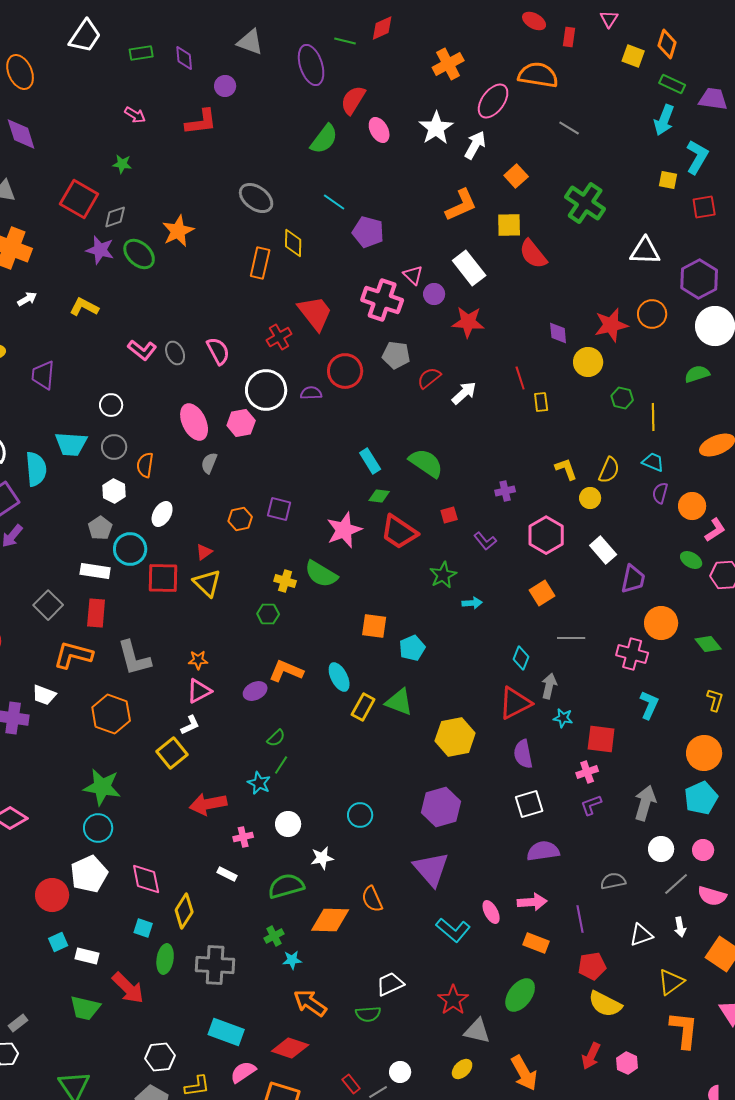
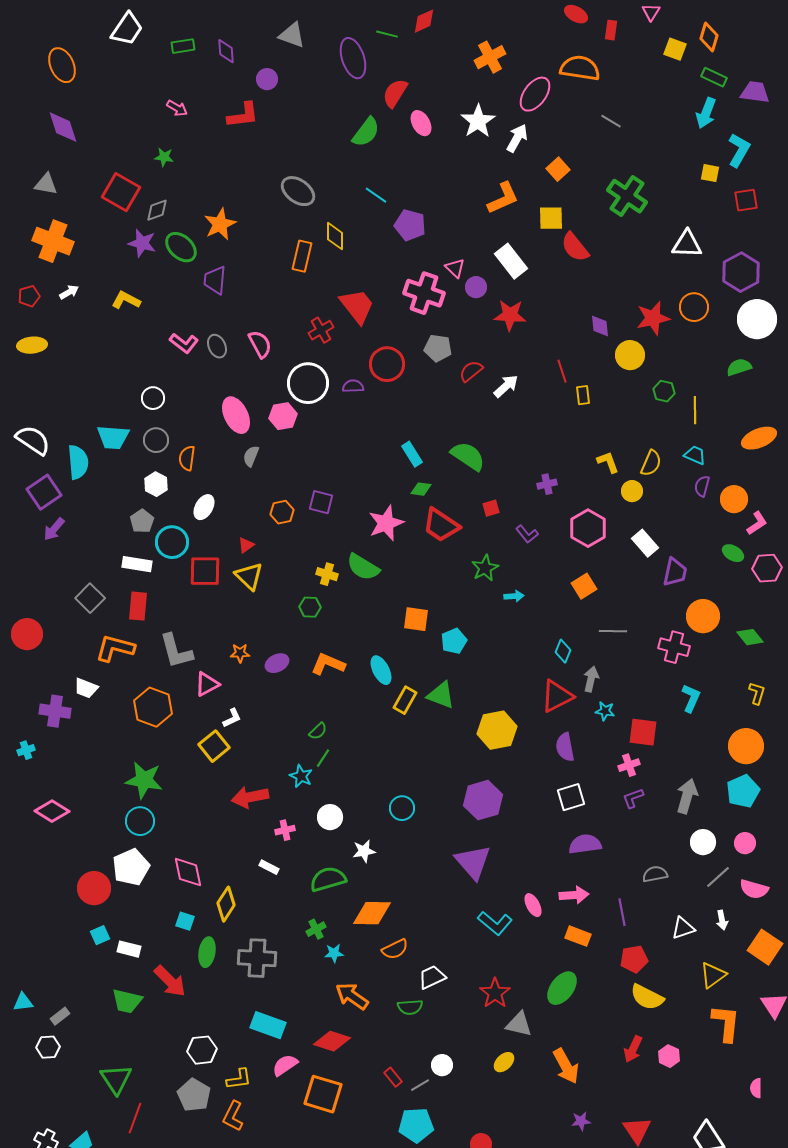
purple trapezoid: (43, 375) -> (215, 280), moved
pink triangle: (199, 691) -> (207, 684), moved
purple ellipse: (255, 691) -> (277, 663), moved
orange semicircle: (372, 899) -> (395, 949), moved, turned -92

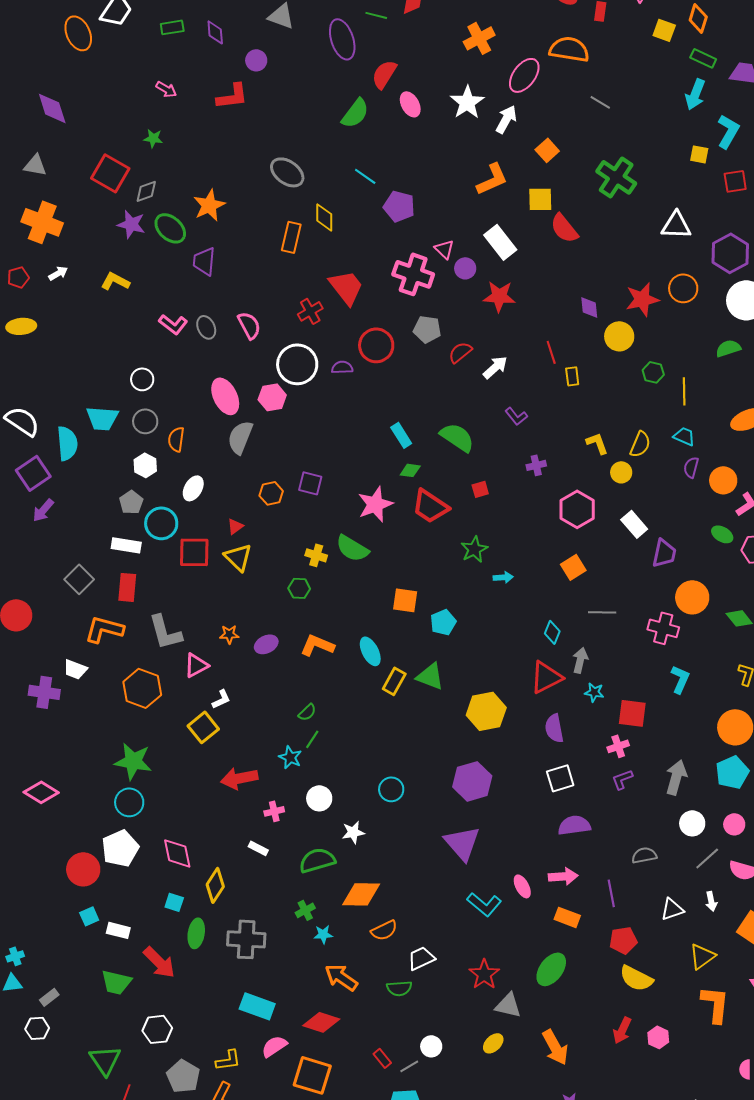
orange ellipse: (62, 65) -> (78, 33), moved
gray semicircle: (251, 456) -> (240, 437), size x1.6
purple L-shape: (527, 534) -> (516, 416), moved
cyan cross: (26, 750) -> (15, 956), moved
white hexagon: (202, 1050) -> (157, 1029), moved

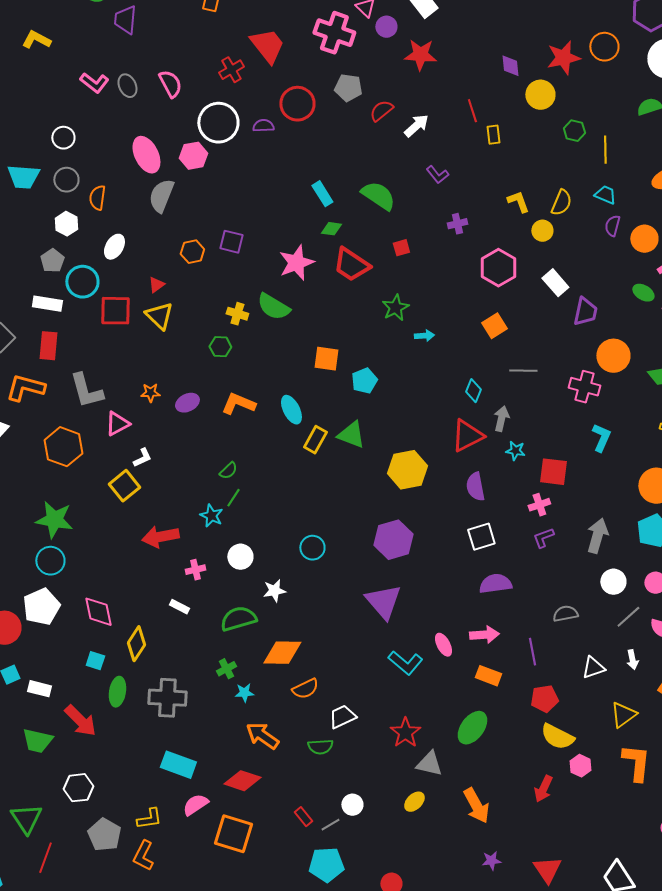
pink hexagon: (658, 1037) -> (580, 766), moved

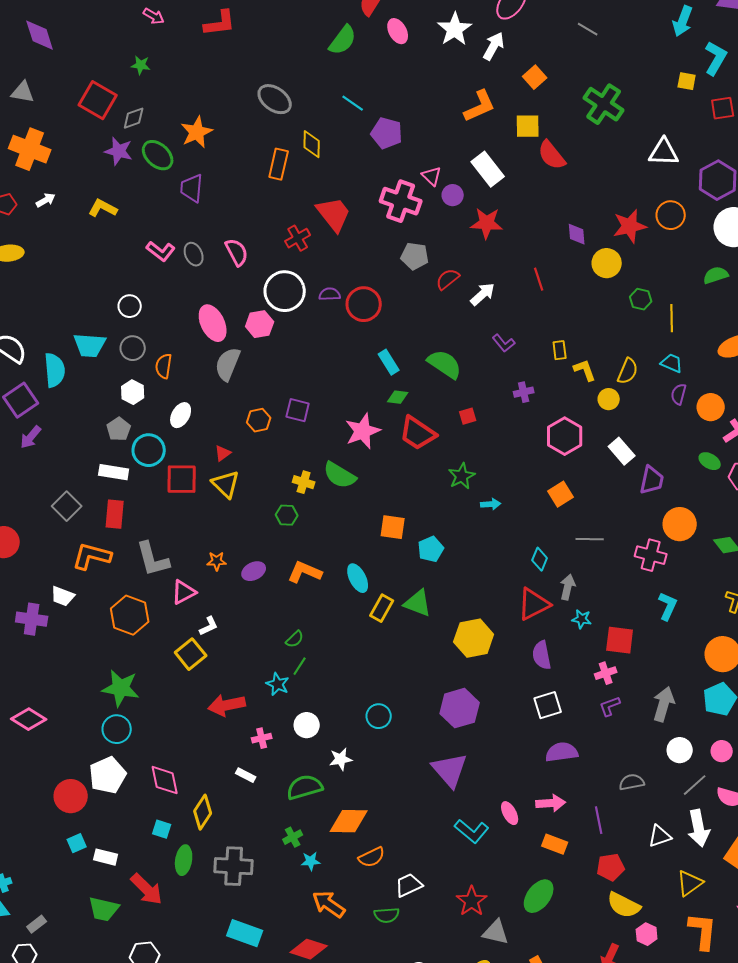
red circle: (297, 104) -> (364, 304), moved
yellow rectangle: (493, 135) -> (560, 350), moved
white arrow: (632, 660) -> (699, 828), size x1.8

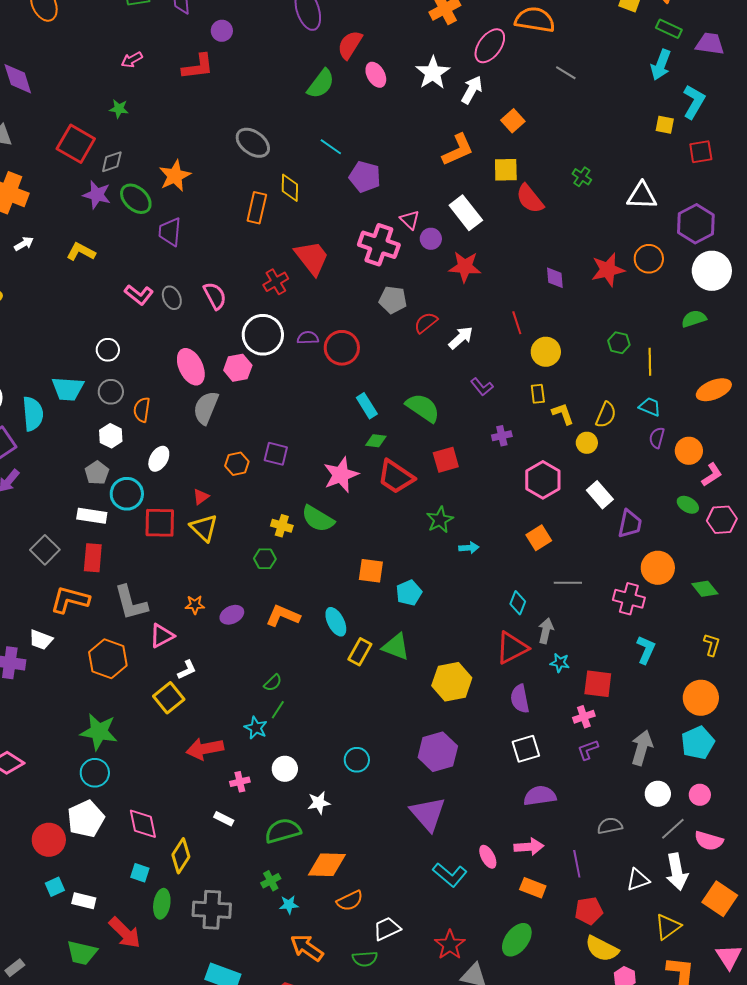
pink arrow: (154, 16) -> (132, 60), turned 120
green cross: (604, 104) -> (582, 177), moved, size x0.5
yellow circle: (607, 263) -> (546, 352), moved
red square: (468, 416) -> (446, 460), size x1.5

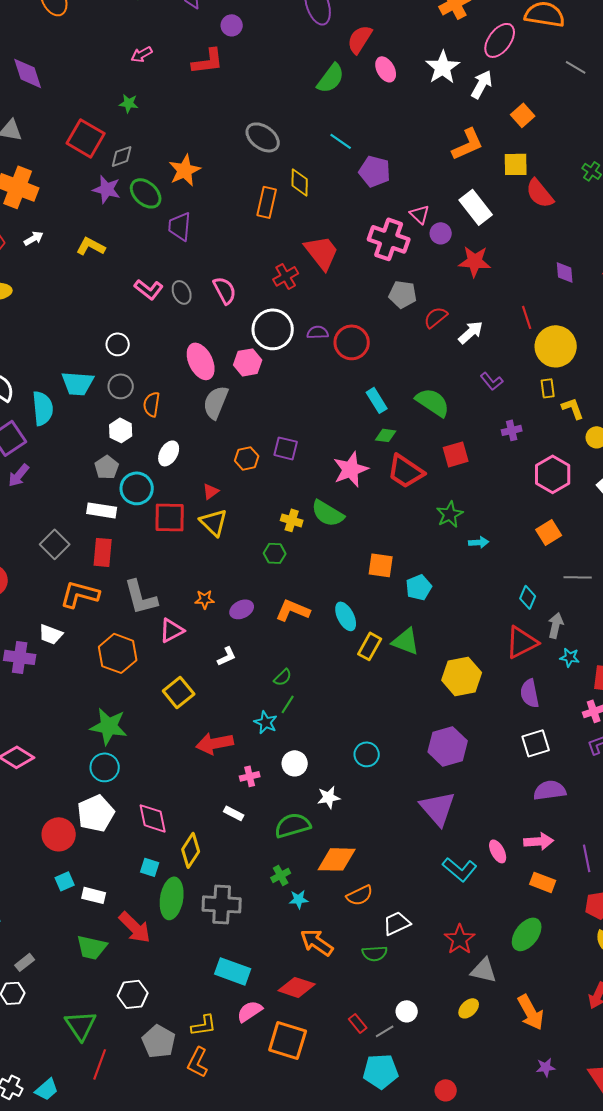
yellow circle: (546, 352) -> (556, 346), size x1.4
white L-shape: (187, 670) -> (227, 656), moved
green ellipse: (162, 904) -> (172, 898), size x1.4

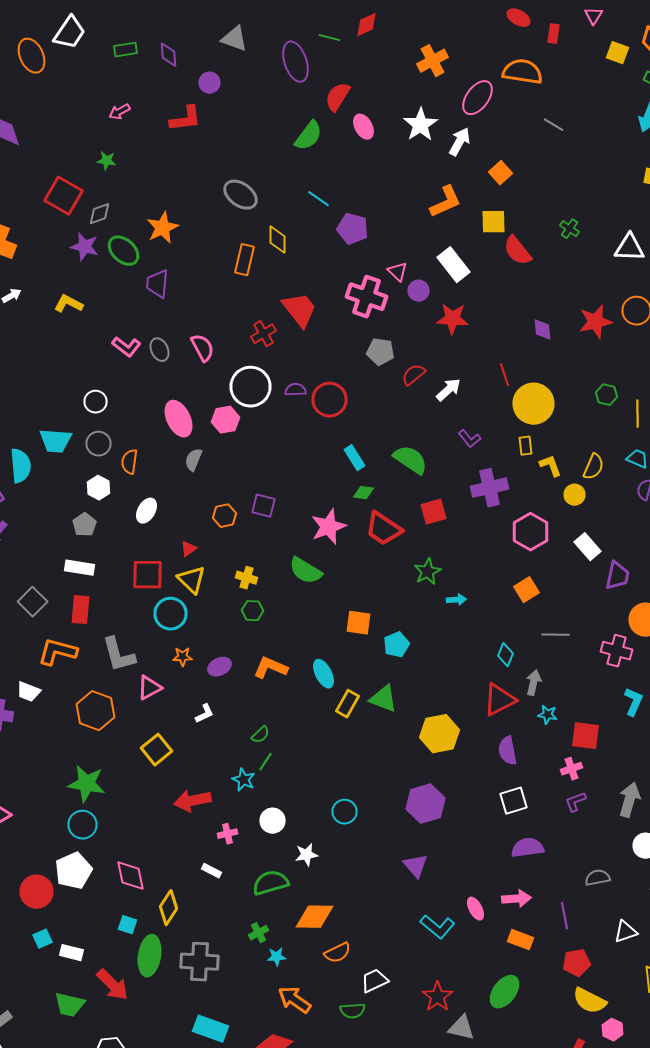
gray semicircle: (216, 402) -> (194, 460), size x0.7
purple cross: (512, 430) -> (490, 488), size x1.8
cyan circle: (137, 488) -> (170, 614), moved
yellow cross: (292, 520) -> (246, 578), moved
purple triangle: (438, 808) -> (416, 866), size x0.7

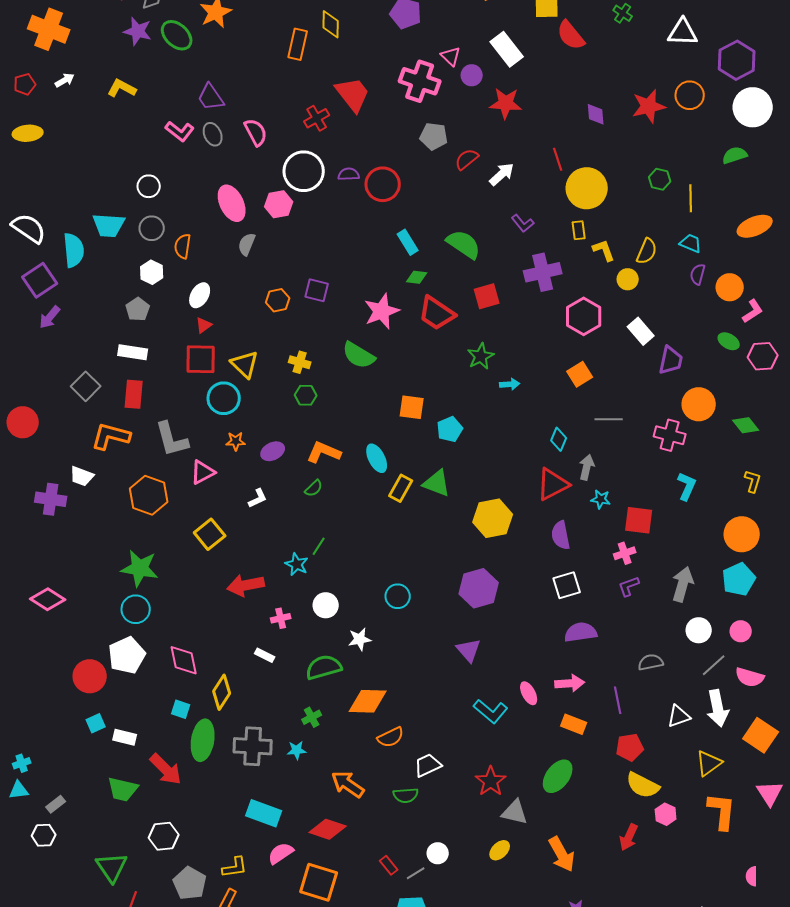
purple trapezoid: (158, 284) -> (211, 97), moved, turned -40
red triangle: (188, 549) -> (204, 325), moved
green semicircle: (260, 735) -> (314, 488), moved
cyan star: (276, 957) -> (297, 750), moved

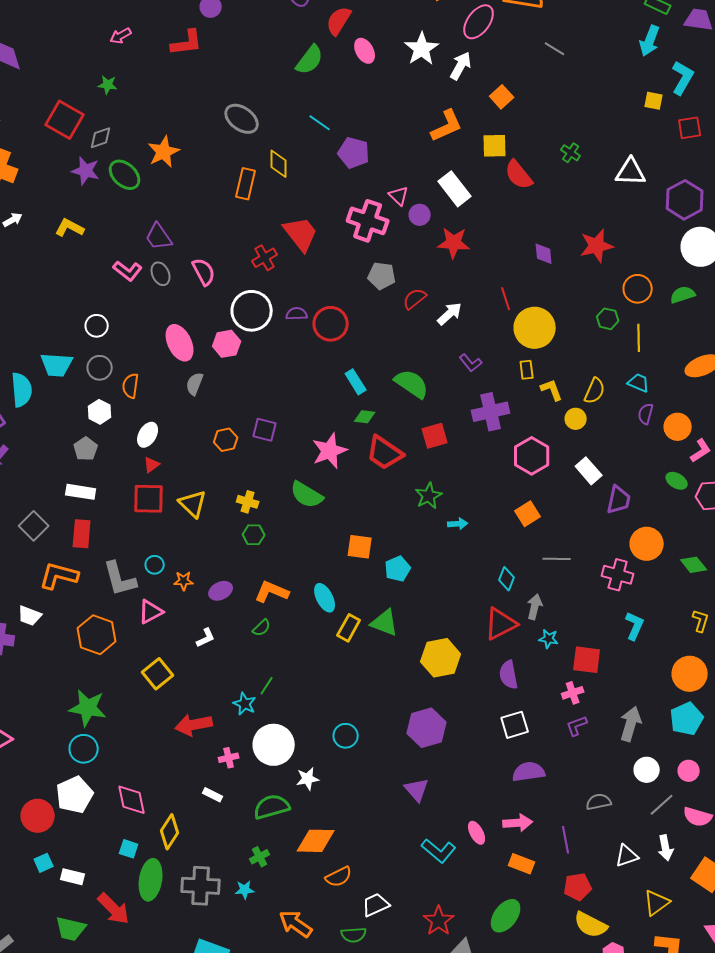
orange circle: (690, 95) -> (638, 289), moved
cyan circle: (224, 398) -> (155, 565), moved, size x0.6
white circle: (326, 605) -> (274, 745), size x1.6
white arrow: (718, 708) -> (666, 848), size x0.7

